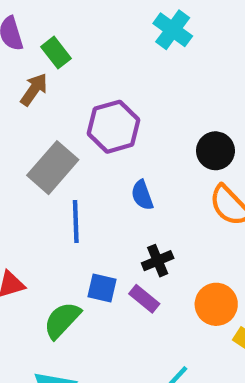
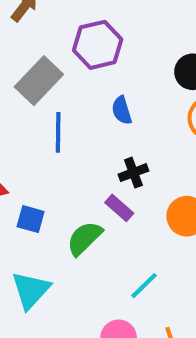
blue square: (102, 288) -> (31, 219), moved
green semicircle: (62, 320) -> (84, 238), moved

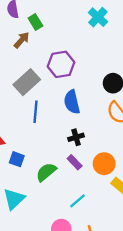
blue semicircle: (122, 110) -> (72, 102), size x1.5
purple rectangle: (119, 208) -> (75, 162), moved

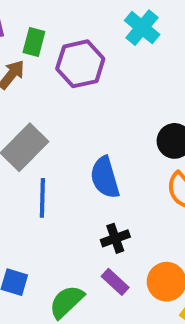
green rectangle: (35, 22) -> (34, 42), turned 49
purple hexagon: (61, 64) -> (80, 64), moved

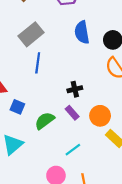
blue semicircle: (105, 177) -> (82, 32), moved

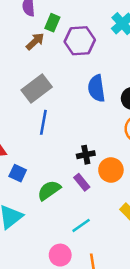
orange circle: (100, 116) -> (111, 170), moved

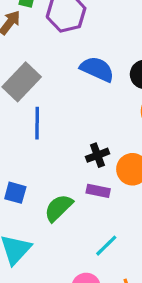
blue semicircle: (96, 88) -> (97, 69), turned 132
purple rectangle: (82, 182) -> (98, 191), turned -30

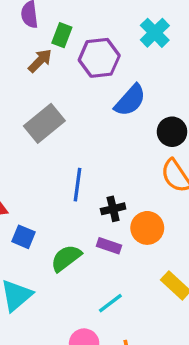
blue semicircle: (97, 69) -> (130, 100), moved, turned 100
blue line: (37, 123) -> (78, 185), moved

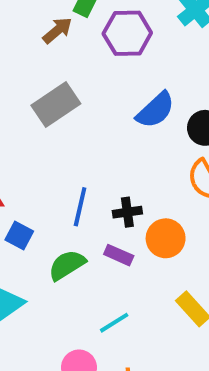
blue semicircle: (130, 100) -> (155, 110), moved
blue line: (78, 185) -> (80, 207), moved

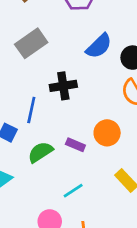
blue line: (80, 207) -> (31, 110), moved
black cross: (127, 212) -> (63, 86), moved, size x1.4

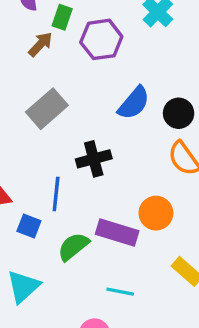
purple rectangle: (75, 145) -> (117, 233), size x1.6
cyan line: (73, 191) -> (120, 292), turned 50

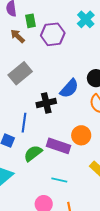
green rectangle: (62, 17) -> (31, 21), turned -32
brown arrow: (40, 44) -> (18, 36), turned -91
blue semicircle: (134, 103) -> (69, 88), moved

